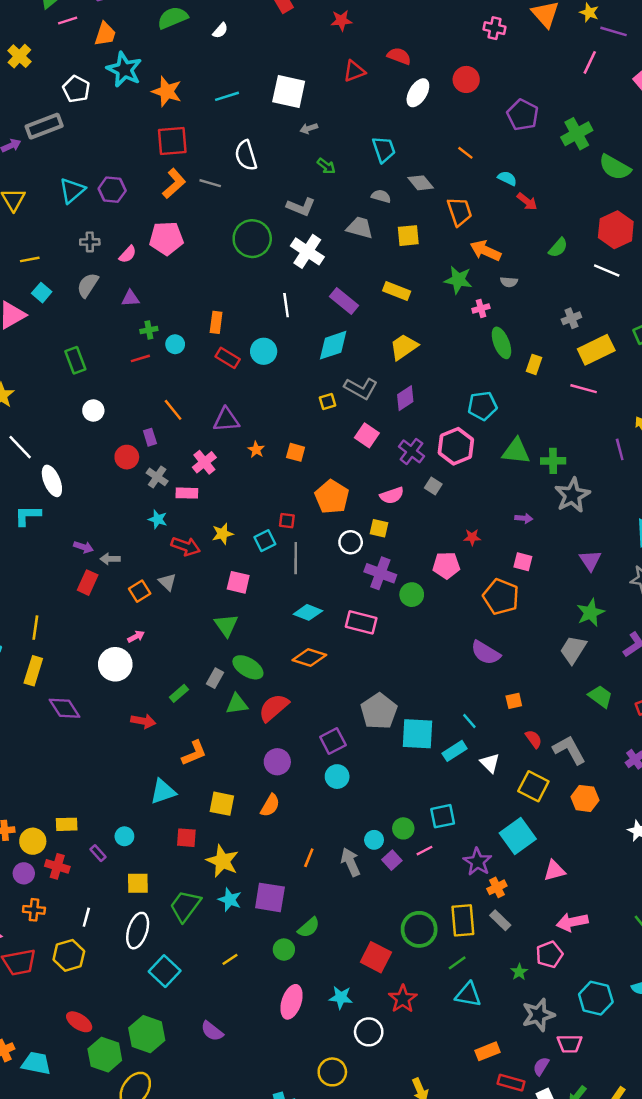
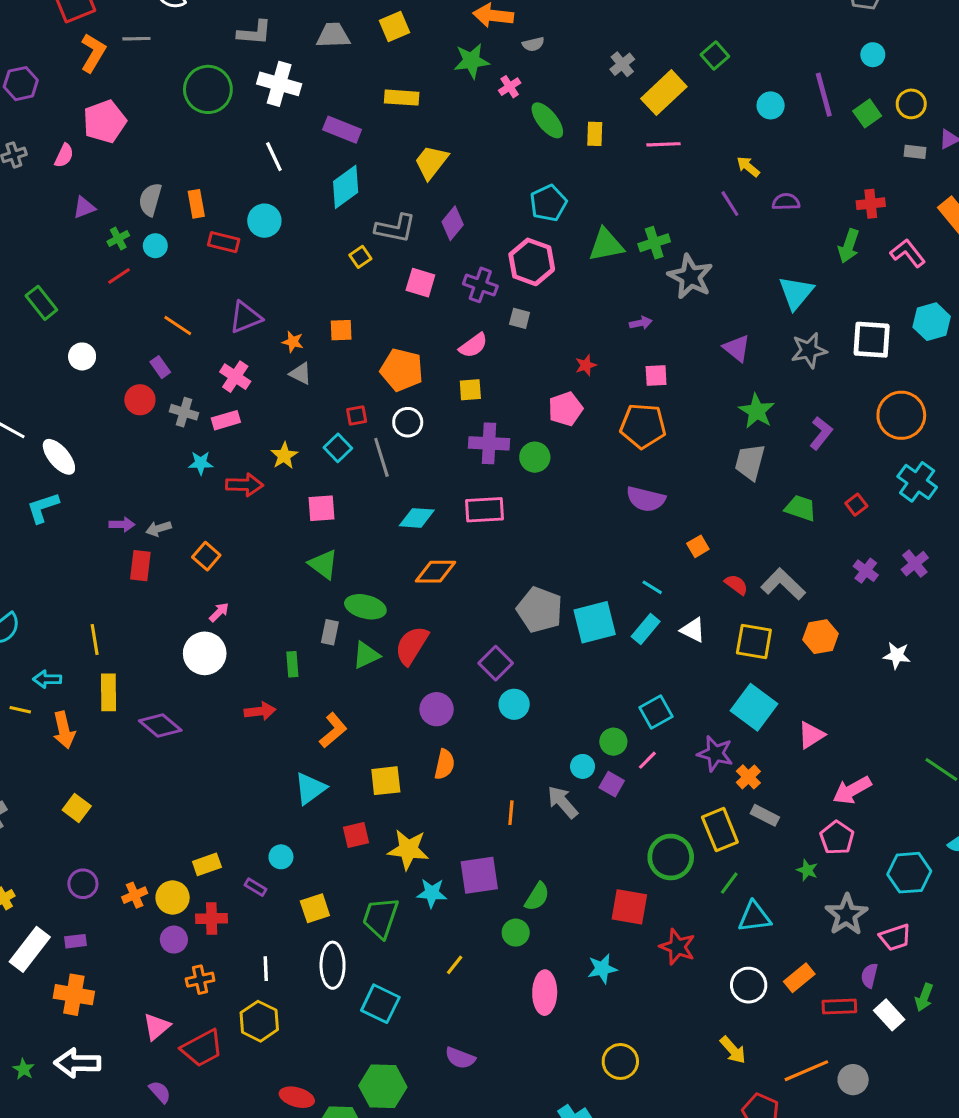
gray semicircle: (88, 285) -> (150, 199), moved
white circle: (351, 542) -> (408, 422), moved
gray triangle: (167, 582) -> (301, 373), moved
green rectangle: (179, 693) -> (292, 664), turned -36
white circle: (369, 1032) -> (749, 985), moved

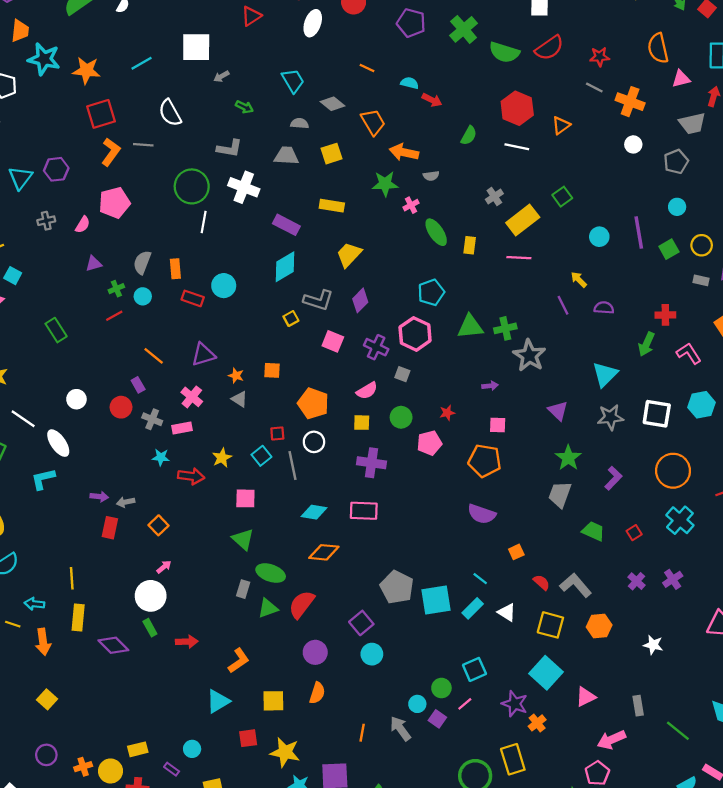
white line: (274, 157) -> (204, 222), moved, turned 30
white circle: (82, 356) -> (76, 399), moved
green circle: (535, 457) -> (401, 417), moved
green rectangle: (292, 664) -> (150, 628), moved, turned -30
gray rectangle: (765, 815) -> (638, 706), moved, turned 48

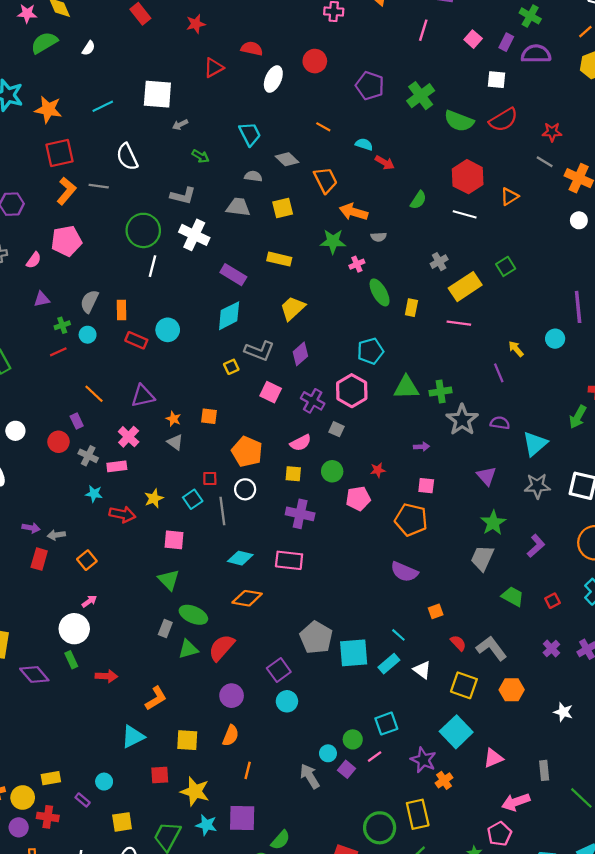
cyan circle: (599, 237) -> (555, 339), moved
purple semicircle: (604, 308) -> (500, 423), moved
orange line: (362, 733) -> (248, 770), moved

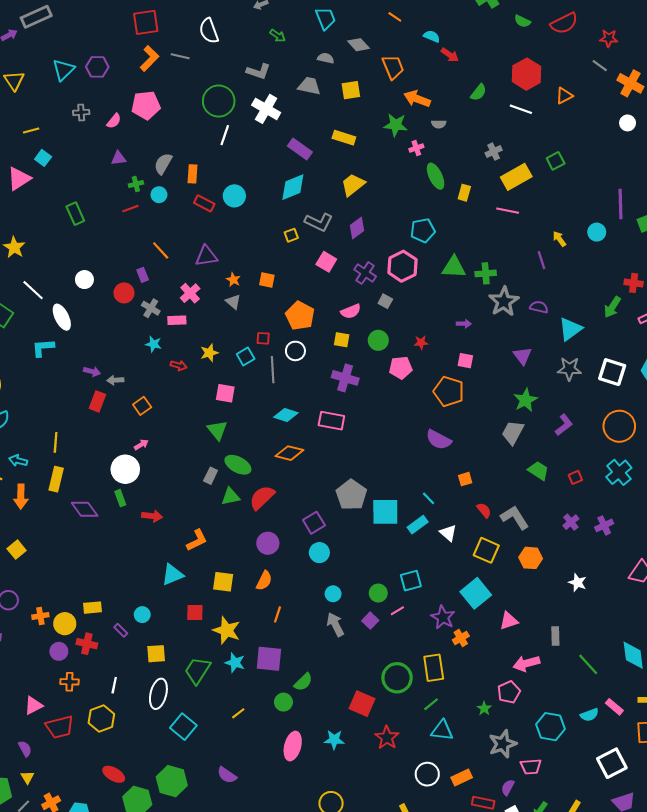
green semicircle: (459, 121) -> (522, 21), size x0.6
red arrow: (122, 514) -> (179, 365), size x0.7
cyan circle: (328, 753) -> (333, 594), moved

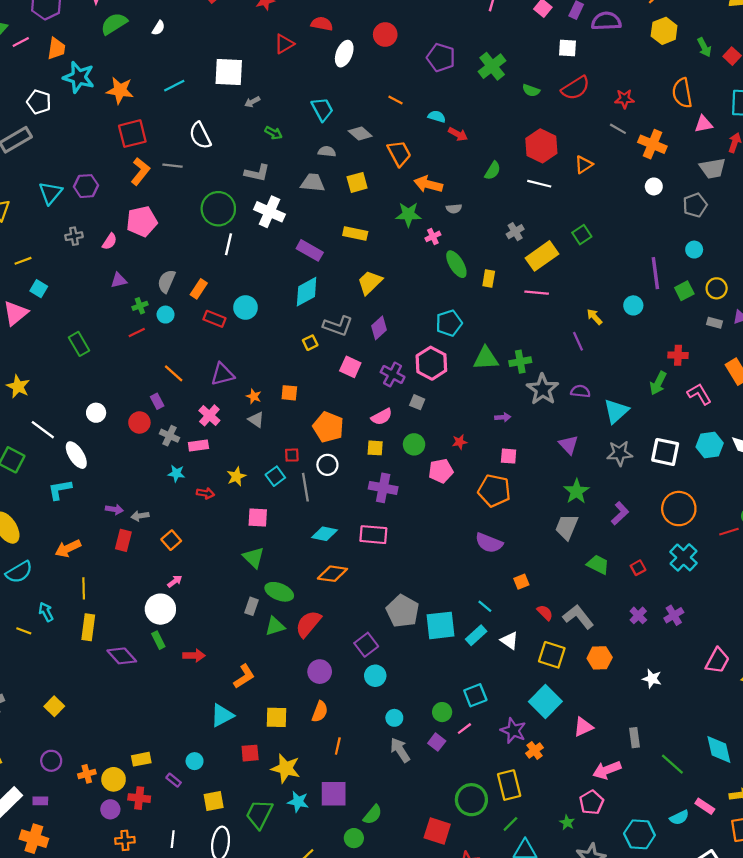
orange rectangle: (192, 174) -> (199, 289), turned 36
cyan arrow: (18, 461) -> (46, 612), turned 54
orange arrow: (21, 497) -> (68, 548), moved, turned 70

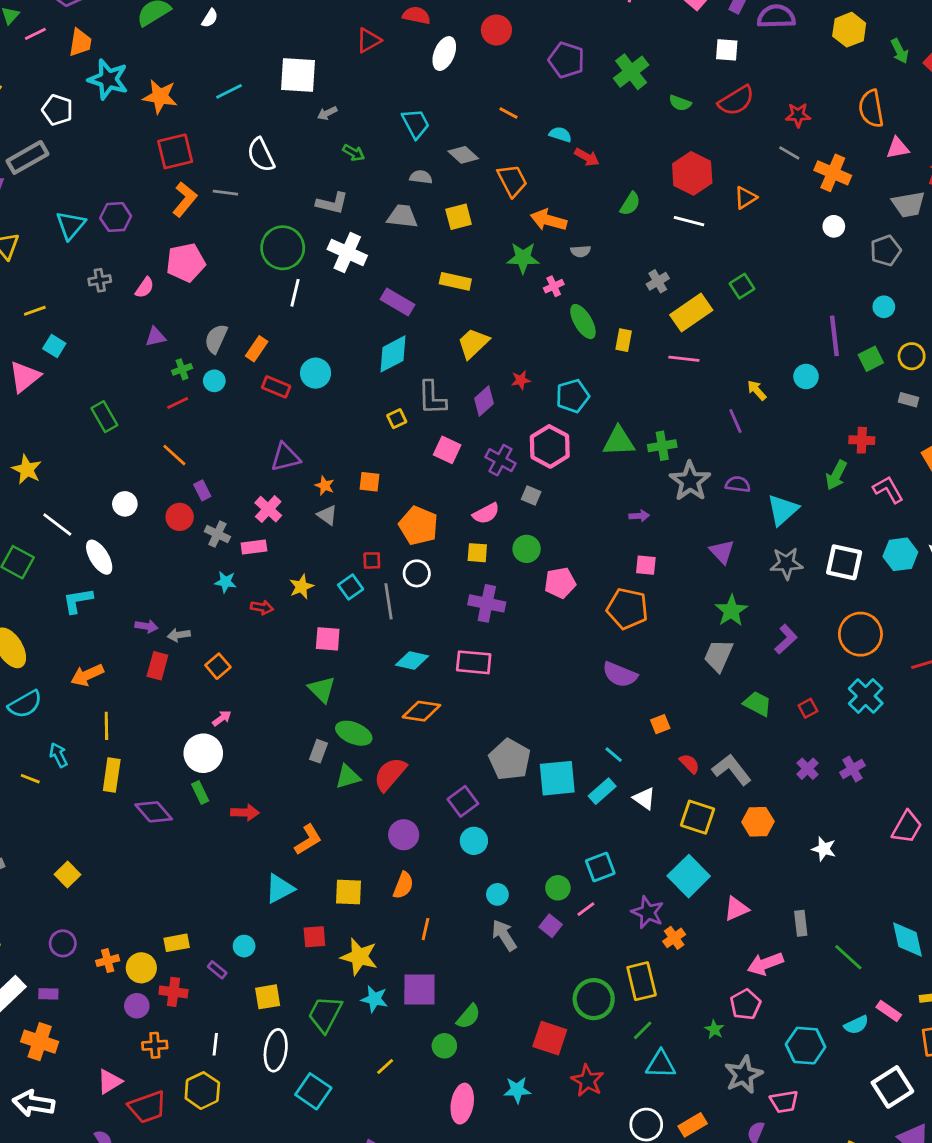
gray L-shape: (338, 326) -> (432, 398), turned 68
orange line: (174, 373) -> (174, 455), moved
red star: (460, 442) -> (521, 380), moved

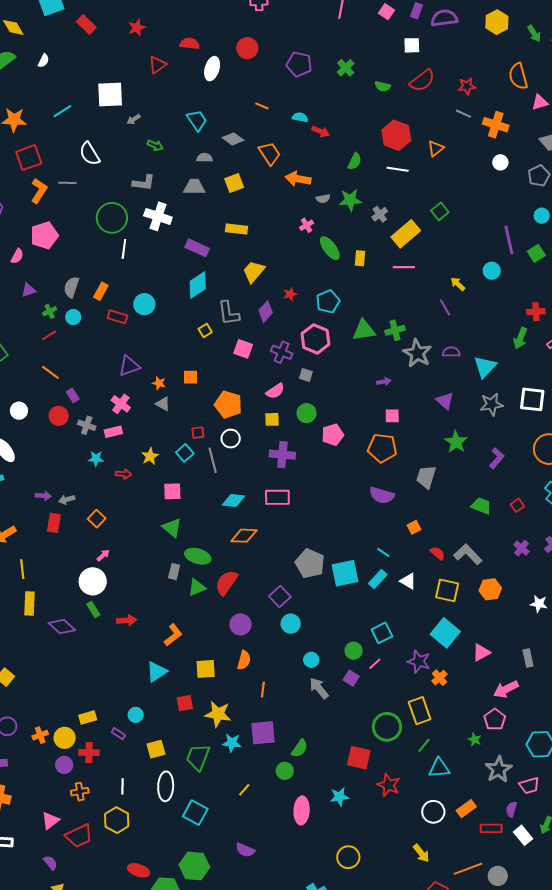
green cross: (631, 72) -> (346, 68), size x0.7
green star: (523, 258) -> (350, 200), moved
gray trapezoid: (718, 656) -> (426, 477), moved

